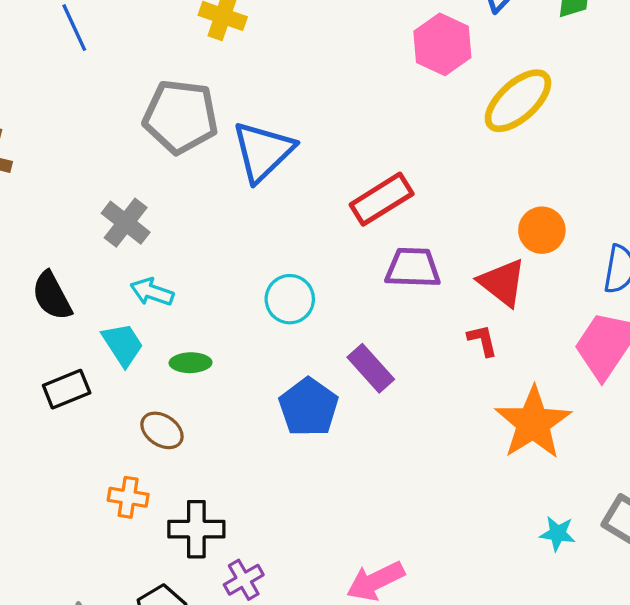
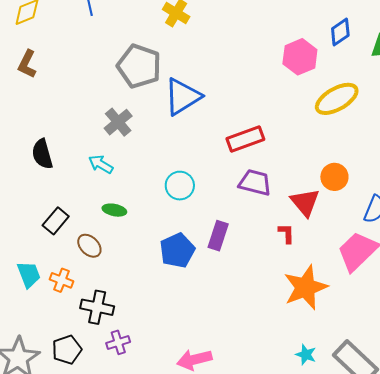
gray cross: (126, 223) -> (118, 122), moved
cyan trapezoid: (123, 344) -> (29, 274), moved
purple rectangle: (371, 368) -> (218, 236), turned 48
black rectangle: (67, 389) -> (56, 221), moved, turned -40

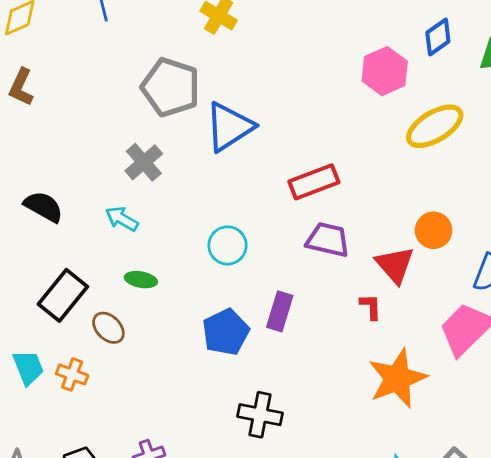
black semicircle: (42, 154) -> (43, 207), turned 136
black rectangle: (56, 221) -> (63, 295), size x1.4
black cross: (97, 307) -> (260, 415), moved

